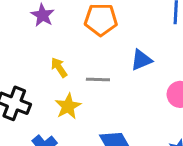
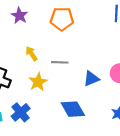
blue triangle: (141, 60) -> (91, 79), moved

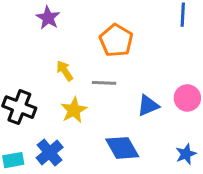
orange pentagon: (62, 19) -> (116, 40), moved, turned 30

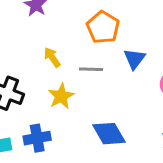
blue triangle: (148, 106) -> (134, 59), moved, turned -30
blue cross: (50, 153) -> (37, 138), turned 30

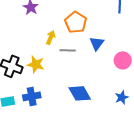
yellow arrow: (52, 57) -> (51, 37), moved, turned 56
yellow star: (61, 96) -> (36, 64), moved, turned -30

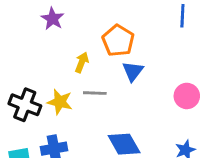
blue triangle: (97, 43) -> (133, 71), moved
gray line: (68, 50) -> (95, 93), moved

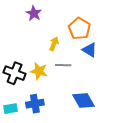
blue triangle: (133, 71) -> (89, 50), turned -35

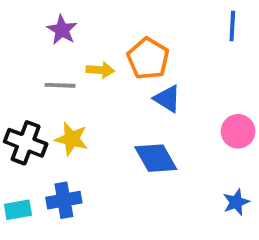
yellow arrow: (54, 44) -> (100, 70), moved, turned 72
gray line: (63, 65) -> (60, 85), moved
blue diamond: (83, 101) -> (156, 158), moved

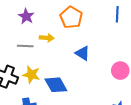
orange pentagon: (148, 59) -> (71, 17), moved
blue diamond: (156, 158) -> (56, 85), moved

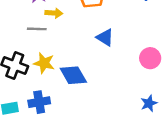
yellow arrow: (47, 38) -> (54, 13), moved

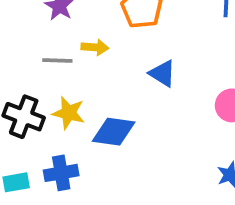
yellow arrow: (54, 13) -> (95, 47), moved
blue diamond: (73, 75) -> (114, 132), turned -52

